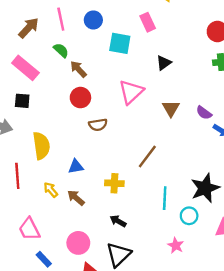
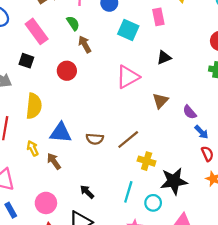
red circle: (80, 98) -> (67, 71), moved
brown semicircle: (98, 125) -> (95, 139), moved
blue triangle: (76, 167) -> (61, 133), size x1.5
yellow cross: (114, 183) -> (147, 161), moved
cyan line: (165, 198) -> (128, 192), moved

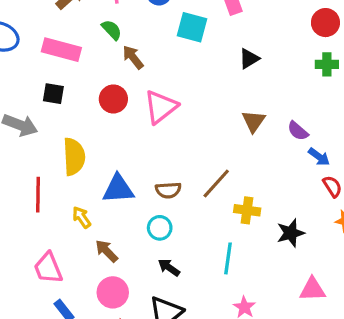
pink rectangle: (37, 31) -> (61, 50), turned -30
pink triangle: (128, 77) -> (161, 107), moved
brown arrow: (54, 161) -> (107, 251), moved
black star: (174, 181) -> (291, 233), size x0.7
cyan circle: (153, 203) -> (160, 228), moved

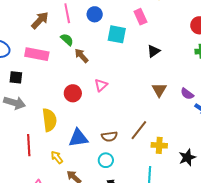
black square: (53, 94) -> (16, 77), moved
red circle: (113, 99) -> (73, 93), moved
pink triangle: (161, 107) -> (101, 85), size x0.6

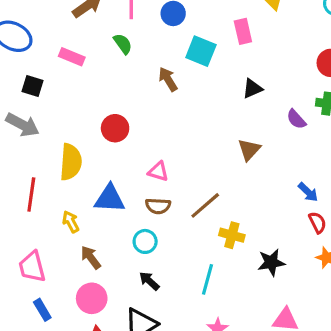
pink rectangle: (37, 54) -> (72, 57), size x0.7
brown arrow: (81, 56) -> (168, 79), moved
pink triangle: (101, 85) -> (158, 171), moved, turned 48
purple semicircle: (187, 94) -> (296, 119), moved

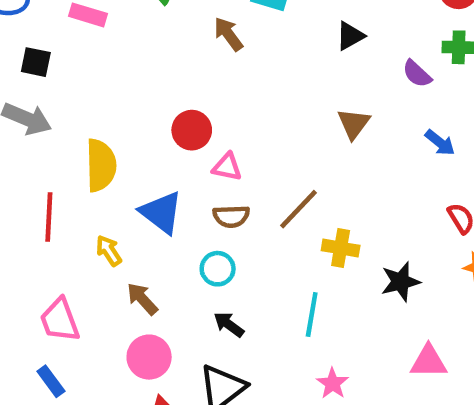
red circle: (115, 128) -> (192, 130), moved
blue arrow: (308, 192) -> (440, 143), moved
blue triangle: (110, 199) -> (161, 212), turned 40
blue rectangle: (42, 310) -> (51, 381), moved

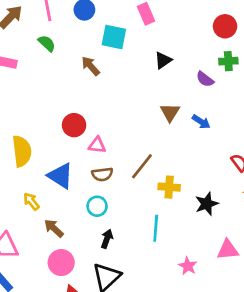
blue arrow: (440, 143) -> (201, 122), moved
black arrow: (229, 325) -> (107, 239), turned 78
pink star: (333, 383) -> (188, 266), moved

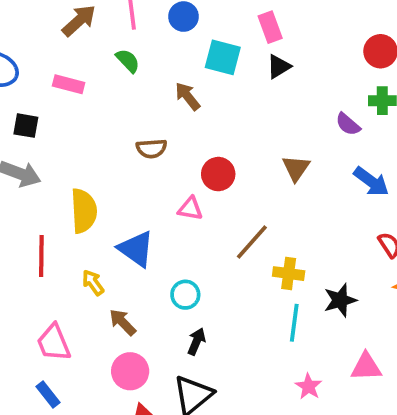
black triangle: (163, 60) -> (279, 67), moved
blue arrow: (201, 122) -> (371, 182), moved, size x1.4
red circle: (74, 125) -> (218, 174), moved
brown semicircle: (102, 174) -> (151, 149), moved
cyan line: (156, 228) -> (294, 323), moved

